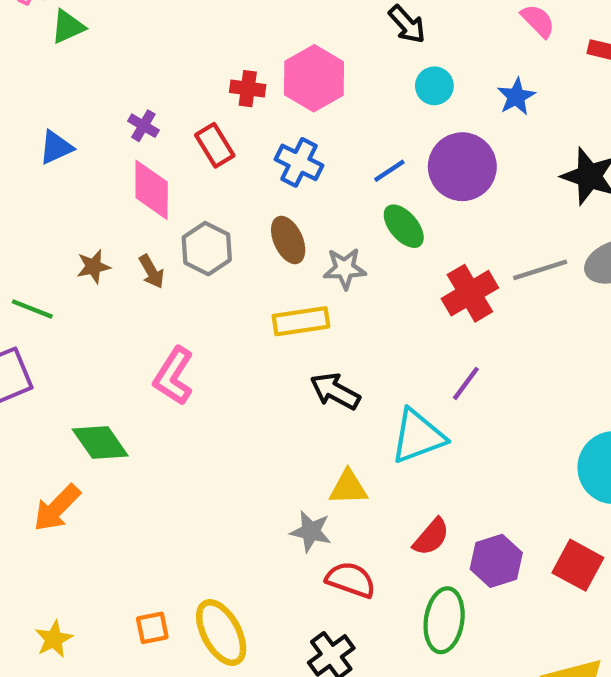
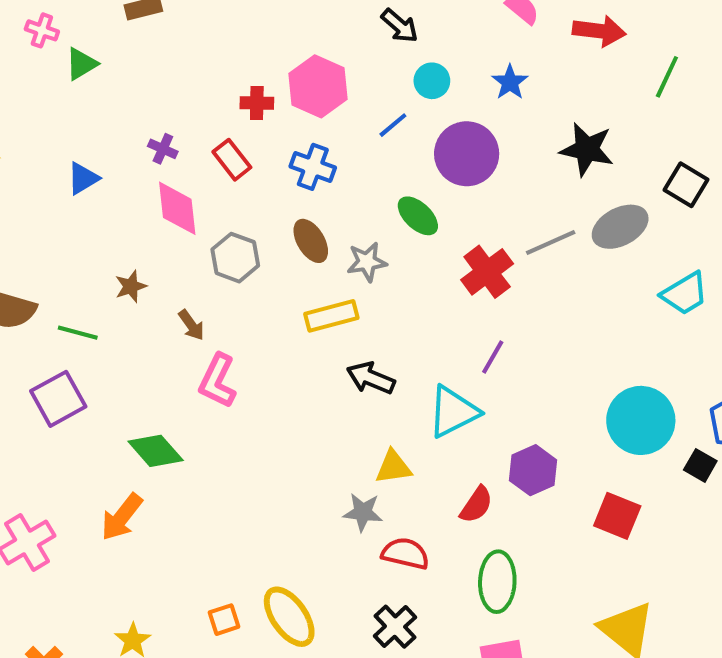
blue line: (389, 171) -> (393, 125), moved
brown arrow: (152, 271) -> (191, 325), moved
purple hexagon: (496, 561) -> (533, 470), moved

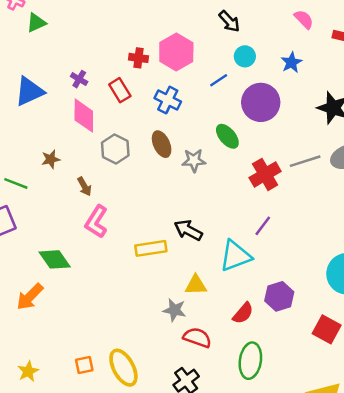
blue triangle: (83, 178) -> (29, 91), size x1.5
yellow rectangle: (331, 316) -> (151, 248), moved

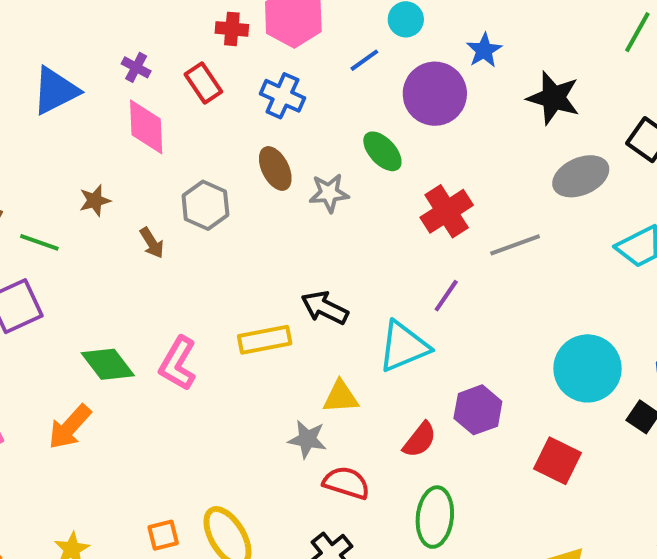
blue star: (291, 62) -> (484, 50), moved
gray hexagon: (115, 149) -> (205, 205), moved
gray line: (305, 161) -> (515, 245), moved
pink L-shape: (96, 222) -> (178, 364), moved

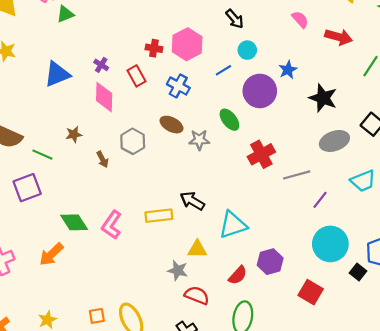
brown ellipse: (275, 168) -> (171, 125), turned -40
purple line: (446, 296) -> (320, 200), moved

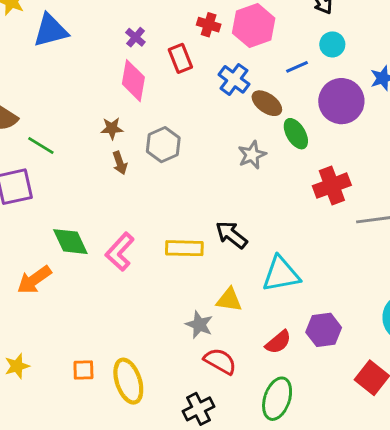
blue triangle: (57, 74) -> (51, 31), moved
brown ellipse: (171, 125) -> (267, 103), moved
brown star: (74, 134) -> (112, 128), moved
gray star: (199, 140) -> (252, 155), turned -30

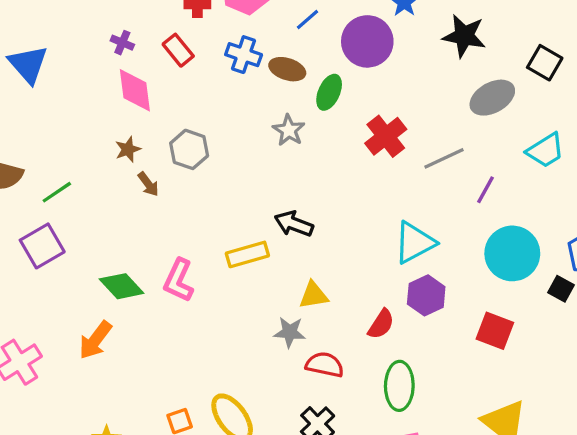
blue triangle: (51, 31) -> (28, 64), turned -39
green ellipse: (296, 134) -> (329, 92), turned 72
green line: (41, 145) -> (57, 192), turned -48
cyan triangle: (281, 274) -> (414, 243), moved

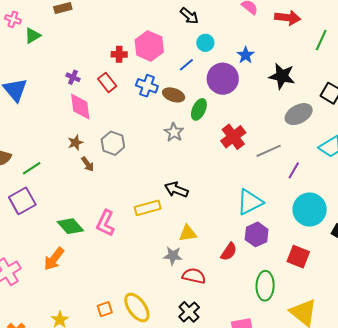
green ellipse: (399, 386) -> (265, 286), moved

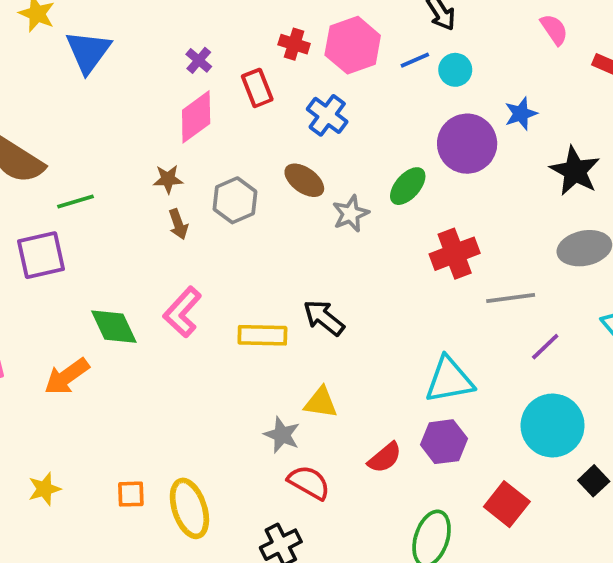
blue line: (186, 65) -> (415, 60), moved
brown ellipse: (174, 95) -> (304, 180), moved
pink diamond: (80, 107) -> (196, 117), turned 44
pink L-shape: (105, 223) -> (182, 312), moved

